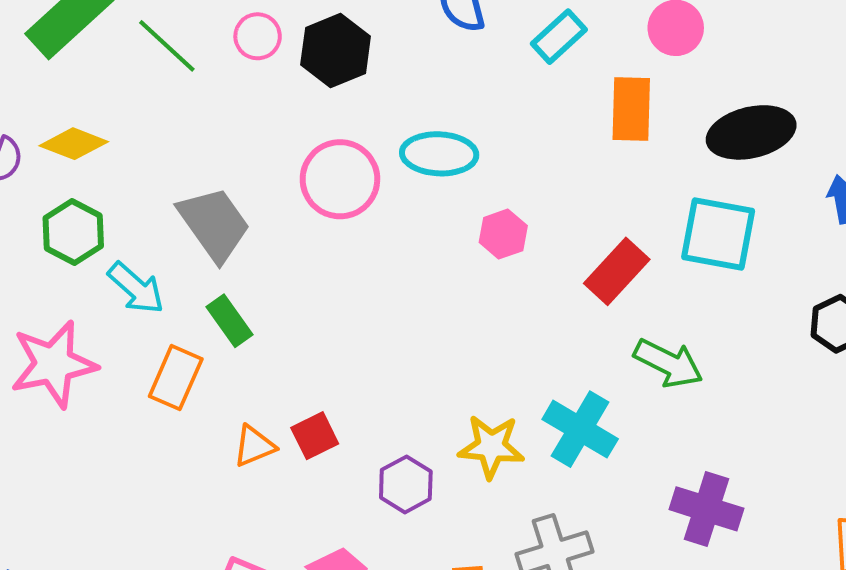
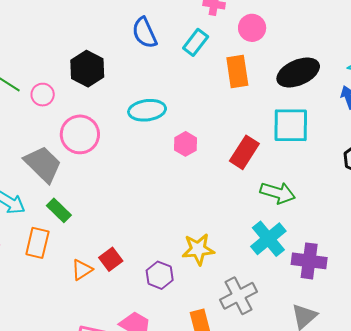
pink circle: (258, 36) -> (43, 95), moved
pink circle: (340, 179) -> (80, 134), moved
cyan cross: (580, 429) -> (268, 239), moved, turned 30

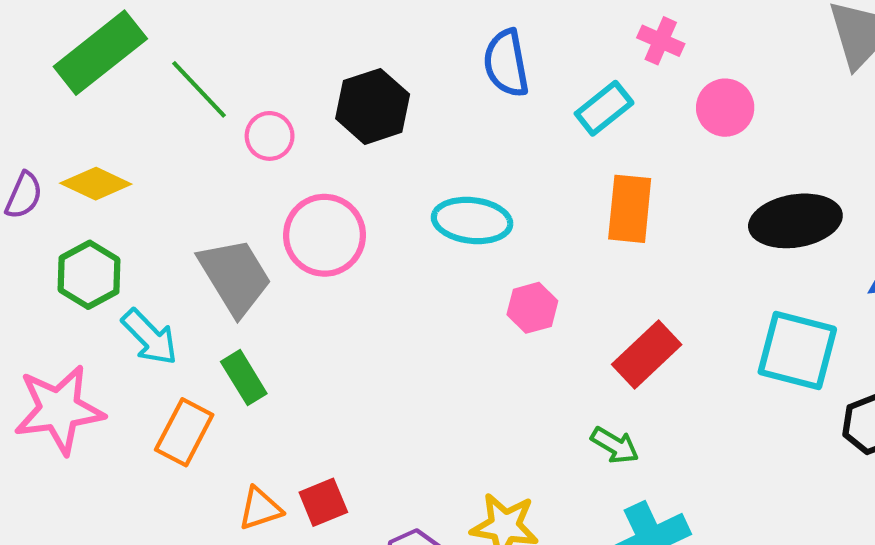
orange rectangle: (237, 71) -> (630, 209), moved
cyan square: (291, 125) -> (797, 350), moved
green arrow: (278, 193) -> (615, 445), moved, size x0.7

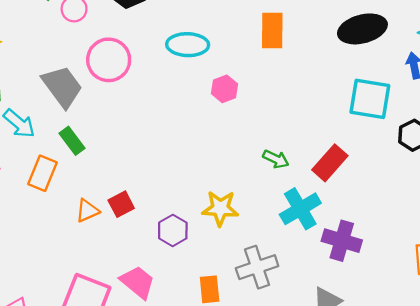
red rectangle: (647, 354) -> (330, 163), moved

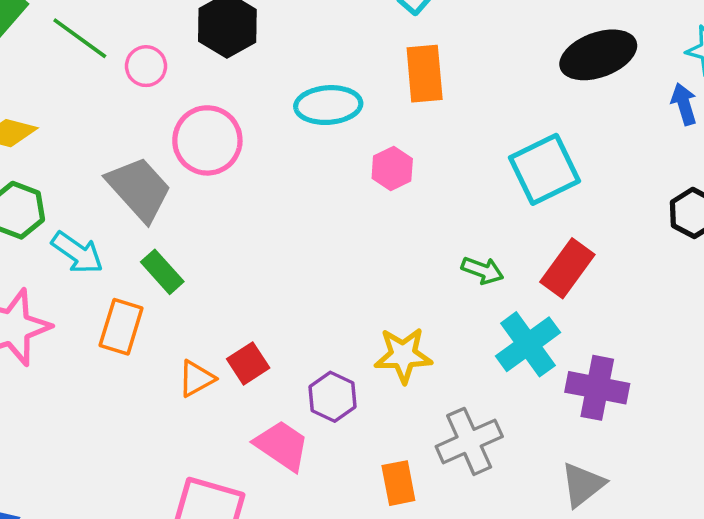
orange rectangle: (272, 31) -> (425, 74), moved
cyan square: (370, 99) -> (545, 169), moved, turned -30
pink trapezoid: (138, 282) -> (282, 445), moved

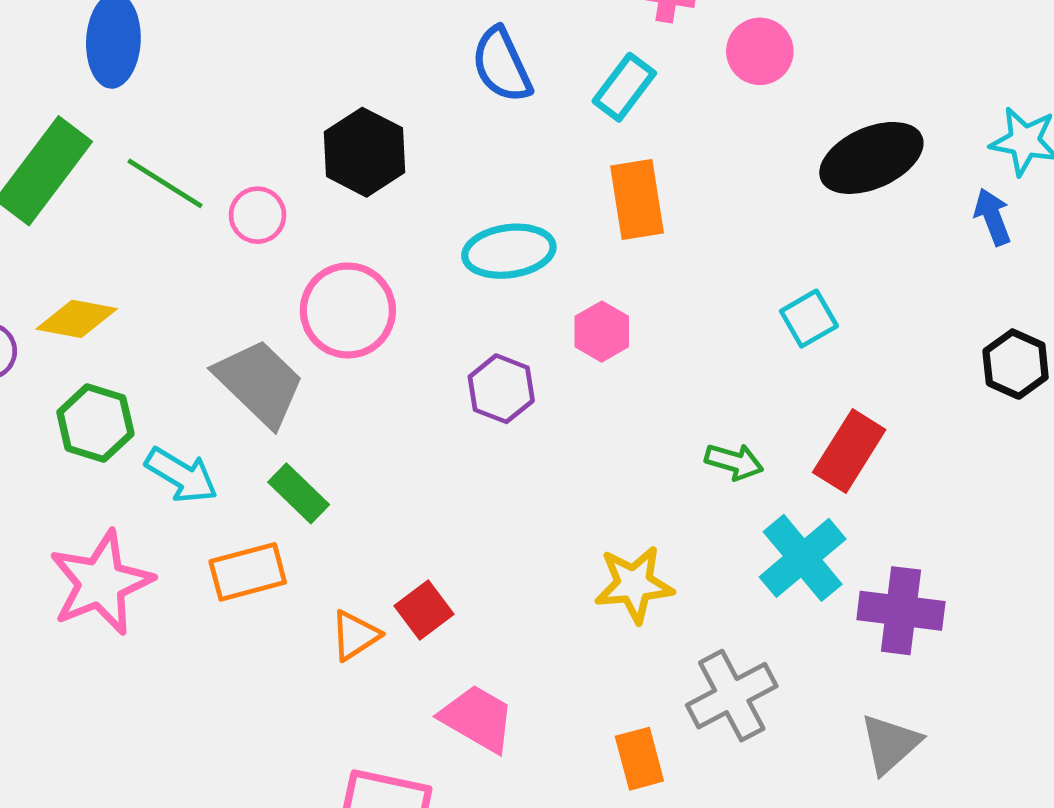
cyan square: (545, 169) -> (809, 319), size x0.6
orange rectangle: (121, 327) -> (248, 572), turned 62
purple hexagon: (332, 397) -> (501, 389), moved

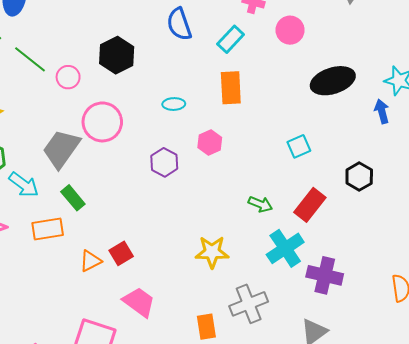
cyan ellipse: (509, 251) -> (174, 104), size x0.6
black hexagon: (1016, 364) -> (359, 177), moved
gray trapezoid: (259, 383) -> (61, 149), turned -105

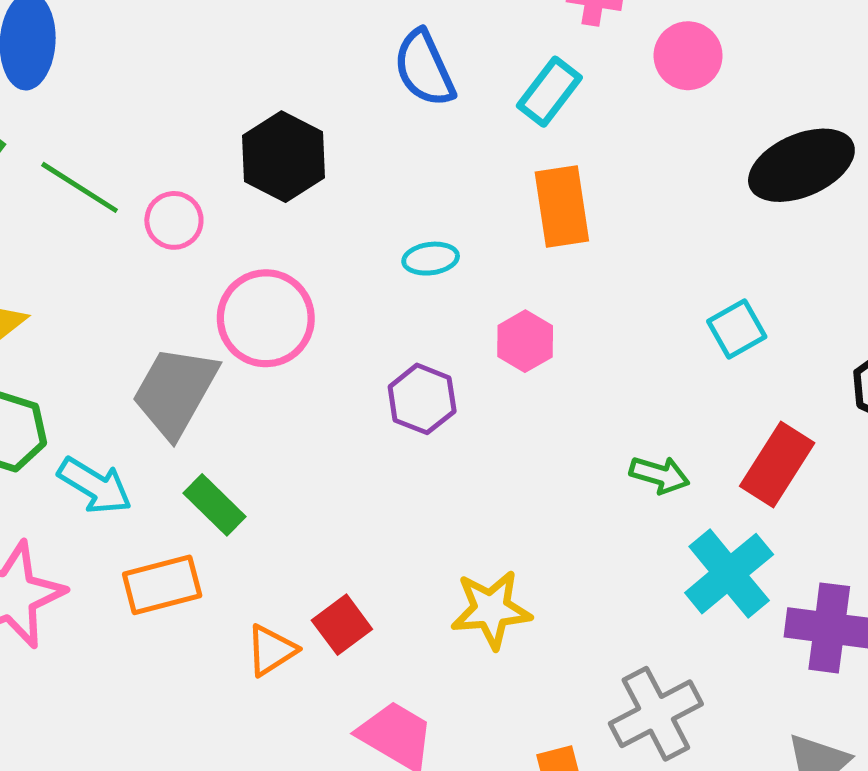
yellow star: (212, 252) -> (491, 610), moved

